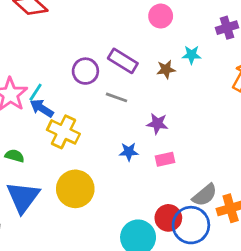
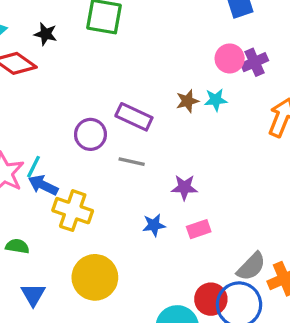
pink circle: (161, 16) -> (230, 58), moved
brown star: (166, 69) -> (187, 101), moved
blue triangle: (23, 197) -> (33, 295), size x0.6

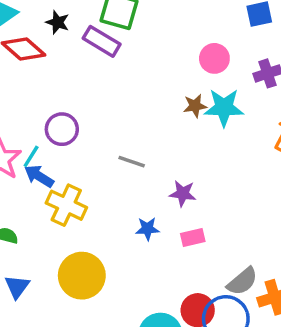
pink circle: (230, 58) -> (214, 58), moved
cyan star: (216, 100) -> (224, 108), size x1.6
purple rectangle: (134, 117) -> (102, 41), moved
purple circle: (90, 134) -> (62, 129), moved

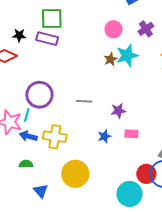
purple circle: (62, 129) -> (39, 95), size x1.4
blue arrow: (39, 176) -> (28, 136), moved
pink rectangle: (193, 238) -> (131, 134), turned 32

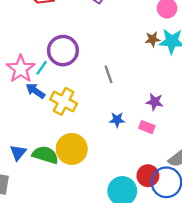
gray line: (84, 101) -> (109, 74), turned 49
purple star: (118, 111) -> (155, 102), moved
green semicircle: (26, 164) -> (45, 155), moved, size x1.6
blue triangle: (41, 191) -> (18, 153), moved

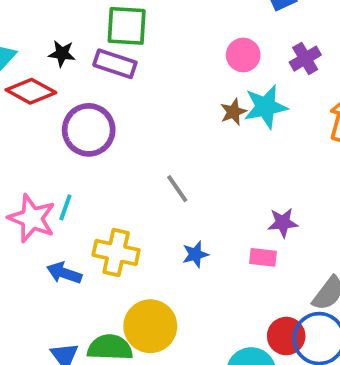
purple circle: (63, 51) -> (89, 130), moved
blue arrow: (35, 91) -> (64, 273), moved
purple star: (155, 102) -> (283, 223), moved
blue star: (117, 120) -> (195, 254), moved

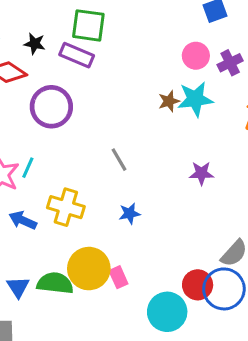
pink circle: (243, 55) -> (196, 56), moved
purple star: (283, 223) -> (201, 173), moved
pink rectangle: (263, 257) -> (118, 277), moved, turned 55

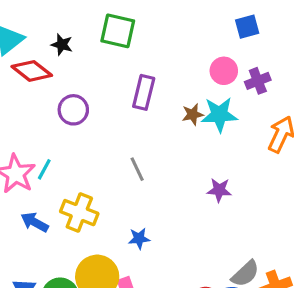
purple rectangle: (77, 55) -> (144, 92), moved, turned 76
purple circle: (51, 107) -> (73, 110), size x0.7
blue star: (129, 214) -> (139, 238), moved

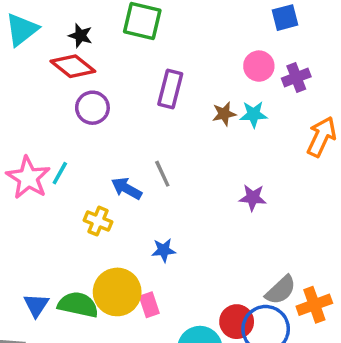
red diamond: (32, 71) -> (73, 66), moved
cyan star: (219, 115) -> (254, 114), size x0.7
yellow cross: (79, 213) -> (98, 221), size x0.7
blue arrow: (35, 222) -> (126, 188), moved

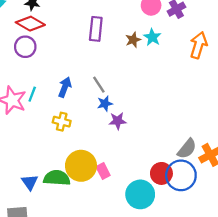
purple circle: (92, 108) -> (25, 47), moved
cyan star: (254, 114) -> (152, 37), turned -30
blue arrow: (126, 188) -> (65, 87), moved, turned 90
purple star: (253, 198) -> (118, 121), moved
blue star: (164, 250) -> (105, 104), moved

